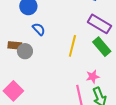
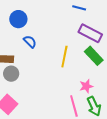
gray circle: (25, 51) -> (11, 74), moved

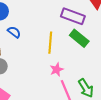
pink star: (86, 86) -> (57, 70), moved

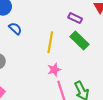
purple rectangle: (73, 16) -> (75, 18), size x0.6

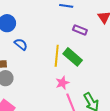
green rectangle: (79, 40) -> (73, 57), moved

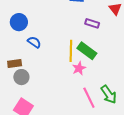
pink star: (62, 83) -> (79, 68), moved

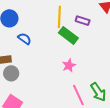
yellow line: (71, 51) -> (59, 17), moved
green rectangle: (87, 51) -> (68, 35), moved

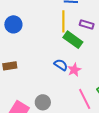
blue semicircle: (24, 39) -> (61, 65), moved
gray circle: (11, 73) -> (43, 102), moved

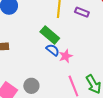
green rectangle: (73, 40) -> (50, 35), moved

